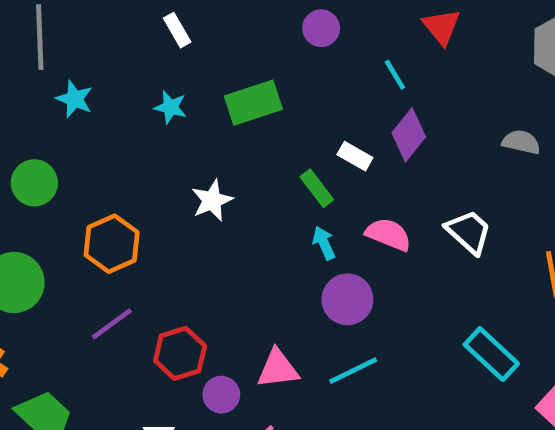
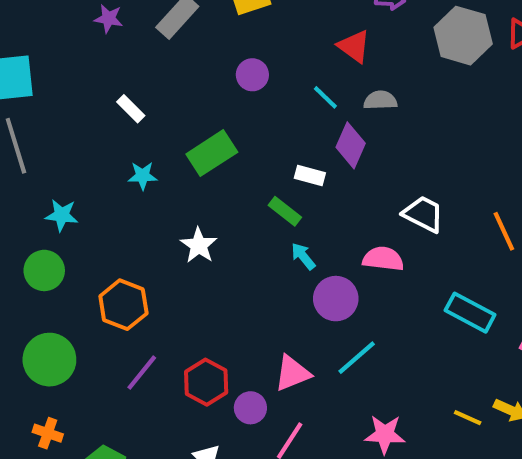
cyan star: (75, 99) -> (62, 215), moved
gray semicircle: (521, 142) -> (380, 100), moved
pink semicircle: (388, 234) -> (383, 259), moved

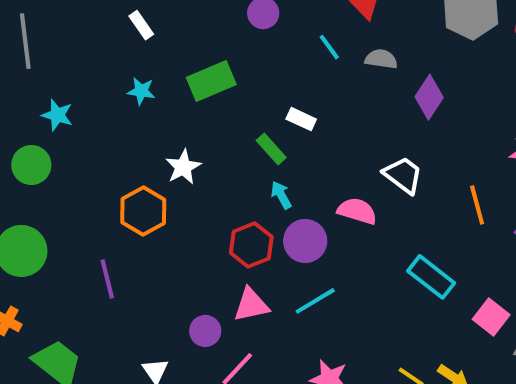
purple diamond: (351, 145) -> (429, 97), moved
orange hexagon: (123, 305) -> (143, 211), moved
purple line: (142, 373) -> (107, 279), turned -63
red hexagon: (206, 382) -> (251, 245), moved

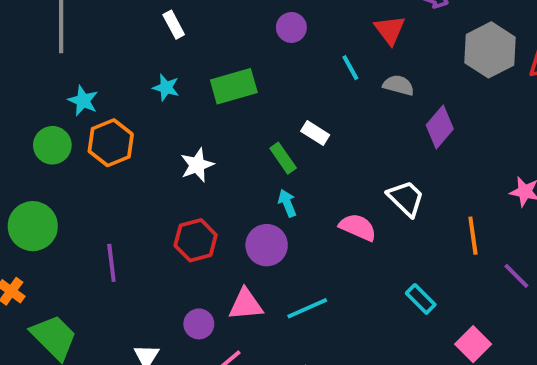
orange hexagon: (143, 211) -> (111, 143), moved
purple circle: (305, 241) -> (267, 245), moved
red hexagon: (251, 245) -> (196, 240), moved
cyan rectangle: (431, 277) -> (421, 299), size x0.7

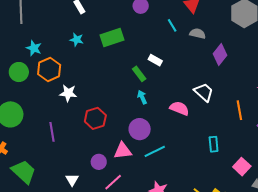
white star: (197, 165) -> (68, 93), moved, turned 30
purple circle: (267, 245) -> (140, 129), moved
cyan rectangle: (421, 299) -> (214, 144), turned 42

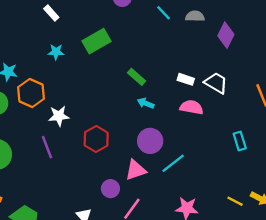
white rectangle: (155, 60) -> (186, 79), moved
cyan arrow: (142, 97) -> (146, 103), turned -32
purple line: (52, 132) -> (47, 147), moved

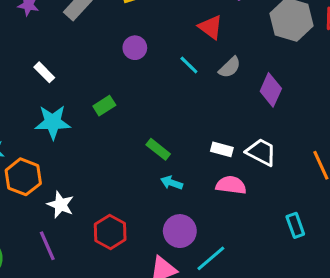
gray semicircle: (195, 16) -> (230, 67), turned 138
green rectangle: (96, 41) -> (104, 106), size x0.6
cyan star: (56, 52) -> (53, 122), size x1.6
white star: (59, 116) -> (60, 205), turned 30

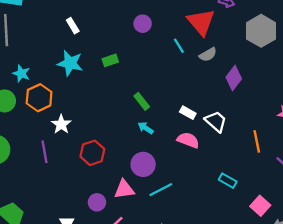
red triangle: (211, 27) -> (201, 22), size x1.5
cyan rectangle: (295, 225) -> (228, 181), turned -54

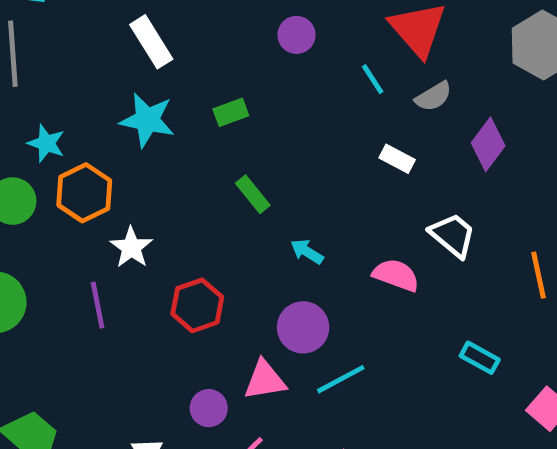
white rectangle: (73, 26) -> (151, 42), size x1.5
green rectangle: (142, 101) -> (253, 194), moved
white rectangle: (188, 113) -> (397, 159), moved

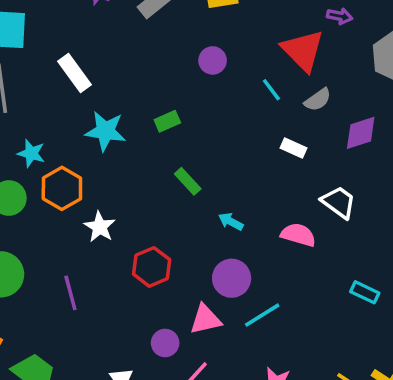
white rectangle: (151, 42) -> (74, 73), moved
purple diamond: (488, 144) -> (361, 133), turned 39
purple line: (98, 305) -> (70, 293), moved

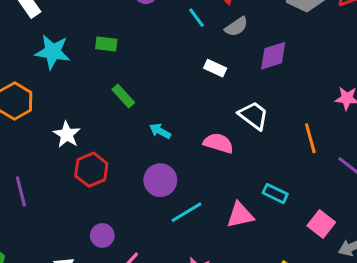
green rectangle: (167, 121) -> (106, 44), turned 30
white star: (100, 227) -> (67, 135), moved
pink triangle: (206, 319) -> (240, 215), moved

